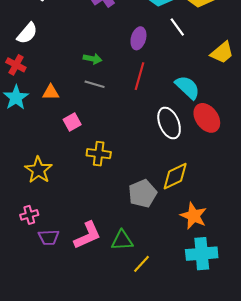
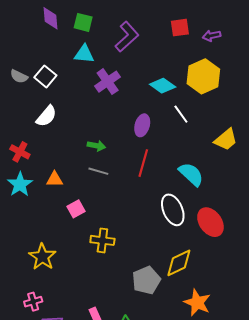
white semicircle: (27, 33) -> (46, 116), moved
red ellipse: (207, 118) -> (210, 222), moved

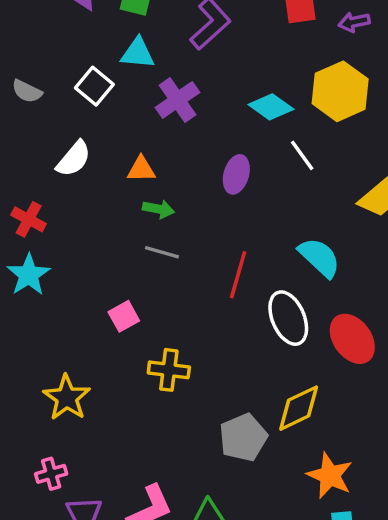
white square: (45, 76) -> (94, 86), moved
red line: (143, 163) -> (238, 275), moved
orange triangle: (55, 179) -> (141, 169), moved

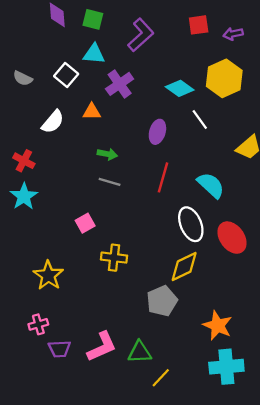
orange triangle: (141, 169) -> (92, 112), moved
red line: (238, 275) -> (163, 177), moved
yellow diamond: (299, 408) -> (184, 266), moved

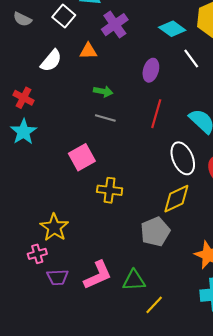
pink square: (85, 223) -> (82, 157), size x1.4
yellow star: (48, 275) -> (54, 227), moved

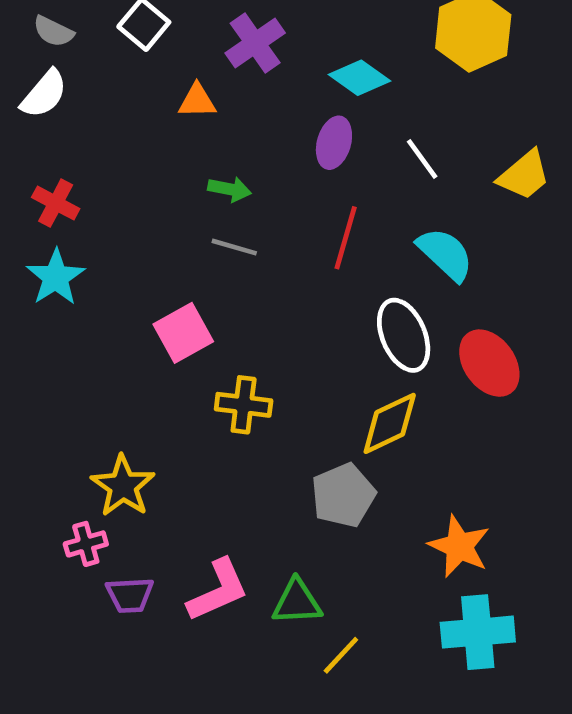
cyan diamond: (172, 29) -> (359, 78), moved
white line: (191, 59) -> (422, 159), moved
white semicircle: (51, 61) -> (44, 94), moved

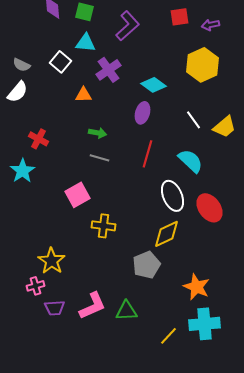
white line: (422, 159) -> (194, 120), moved
red cross: (56, 203) -> (38, 139), moved
yellow line: (341, 655) -> (168, 336), moved

